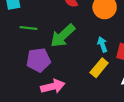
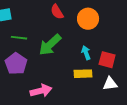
purple pentagon: (38, 60) -> (16, 64), moved, turned -30
yellow rectangle: (99, 68) -> (83, 74), turned 48

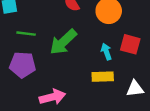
red square: (107, 60) -> (130, 44), moved
purple pentagon: (16, 64) -> (23, 65), turned -30

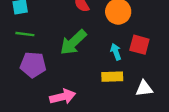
green line: (26, 34) -> (25, 34), moved

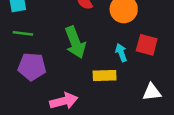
green arrow: (73, 42) -> (75, 42), turned -68
yellow rectangle: (112, 77) -> (105, 75), moved

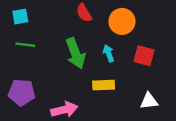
cyan arrow: (121, 53) -> (108, 53), moved
purple pentagon: (32, 67) -> (22, 92), moved

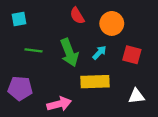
green line: (25, 45) -> (34, 50), moved
cyan arrow: (108, 53) -> (99, 53), turned 64
yellow rectangle: (104, 85) -> (95, 82), size x1.4

